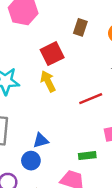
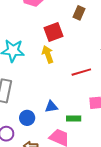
blue triangle: (41, 141) -> (51, 107), moved

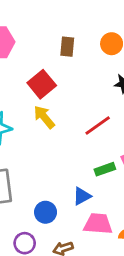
blue triangle: (51, 107) -> (82, 196), moved
green rectangle: (74, 118) -> (105, 169), moved

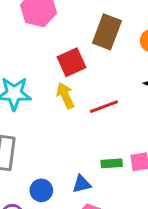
brown rectangle: (67, 47) -> (107, 32), size x1.6
red line: (98, 126) -> (104, 107), moved

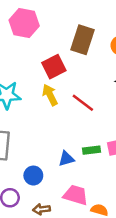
red line: (104, 107) -> (83, 103), turned 60
blue triangle: (82, 184) -> (66, 159), moved

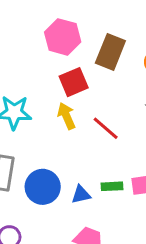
pink hexagon: (24, 23) -> (63, 37), moved
blue circle: (33, 176) -> (43, 187), moved, size x1.5

